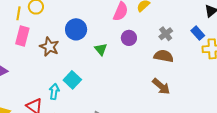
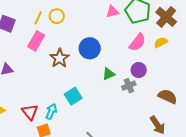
gray cross: (166, 34) -> (129, 86), moved
green triangle: (101, 49) -> (109, 74), turned 32
cyan arrow: (54, 91) -> (51, 112), moved

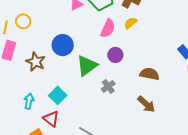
green triangle: (109, 74) -> (87, 66), size x1.6
gray cross: (129, 86) -> (108, 86), moved
red triangle: (30, 112) -> (51, 119), moved
cyan arrow: (51, 112) -> (29, 101), moved

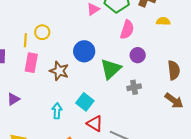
yellow semicircle: (130, 23) -> (163, 21), moved, turned 48
brown semicircle: (150, 74) -> (174, 70), turned 78
gray cross: (108, 86) -> (134, 87), turned 32
red triangle: (51, 119) -> (95, 124), moved

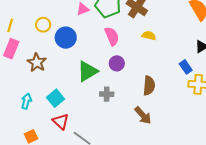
pink semicircle: (127, 30) -> (112, 36), turned -54
yellow circle: (42, 32) -> (43, 25), moved
blue circle: (84, 51) -> (66, 38), moved

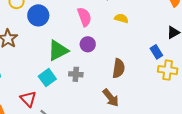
cyan square: (55, 98) -> (47, 78), moved

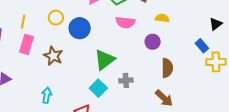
pink semicircle: (84, 17) -> (125, 22), turned 126
purple circle: (88, 44) -> (153, 42), moved

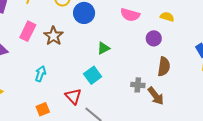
pink rectangle: (26, 44) -> (28, 31), moved
green triangle: (105, 60) -> (103, 48), size x0.6
gray cross: (126, 80) -> (138, 85), moved

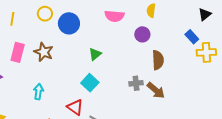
yellow semicircle: (167, 17) -> (151, 10), turned -88

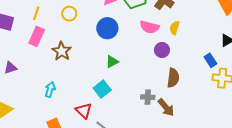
pink semicircle: (114, 16) -> (150, 27), moved
blue circle: (69, 23) -> (107, 28), moved
pink rectangle: (18, 52) -> (37, 36), moved

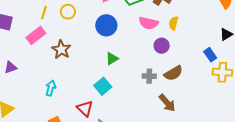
yellow line: (36, 13) -> (44, 13), moved
pink rectangle: (37, 36) -> (36, 35), turned 30
brown semicircle: (173, 78) -> (173, 73), turned 54
gray cross: (148, 97) -> (149, 76), moved

